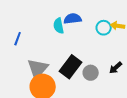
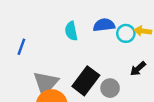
blue semicircle: (73, 19) -> (104, 25), moved
black arrow: (116, 68) -> (138, 69), moved

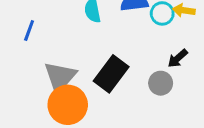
gray circle: (110, 88) -> (161, 83), moved

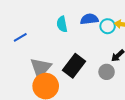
blue line: (29, 30) -> (20, 37), turned 40

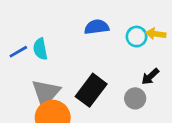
blue semicircle: (89, 19) -> (97, 27), moved
cyan semicircle: (62, 24) -> (40, 49), moved

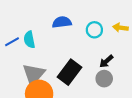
blue semicircle: (97, 27) -> (62, 22), moved
cyan circle: (137, 37) -> (94, 30), moved
black arrow: (150, 76) -> (106, 61), moved

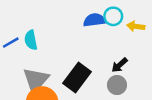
blue semicircle: (62, 22) -> (95, 20), moved
cyan circle: (94, 30) -> (113, 16), moved

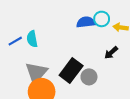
black arrow: (119, 65) -> (111, 53), moved
gray circle: (117, 85) -> (89, 77), moved

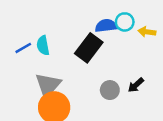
black arrow: (111, 53) -> (136, 85), moved
black rectangle: (71, 71) -> (89, 48), moved

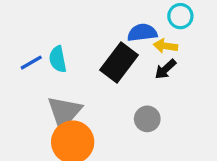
cyan circle: (125, 22) -> (180, 16), moved
yellow arrow: (147, 32) -> (165, 46), moved
black arrow: (136, 85) -> (165, 69), moved

